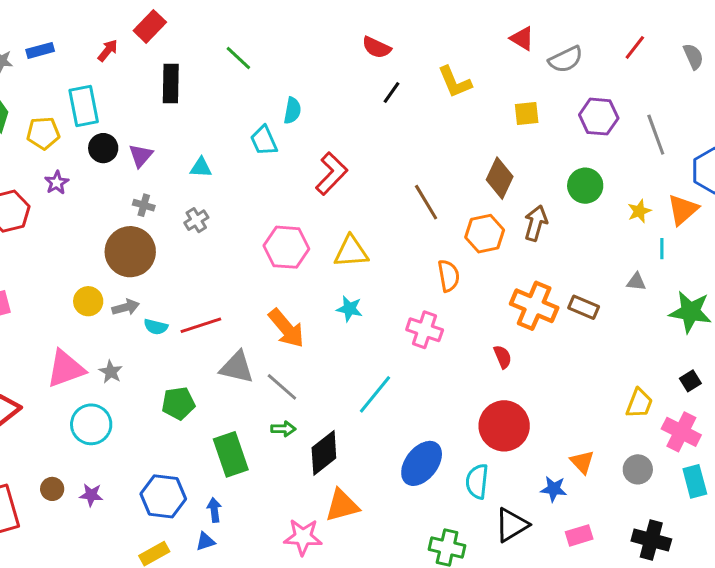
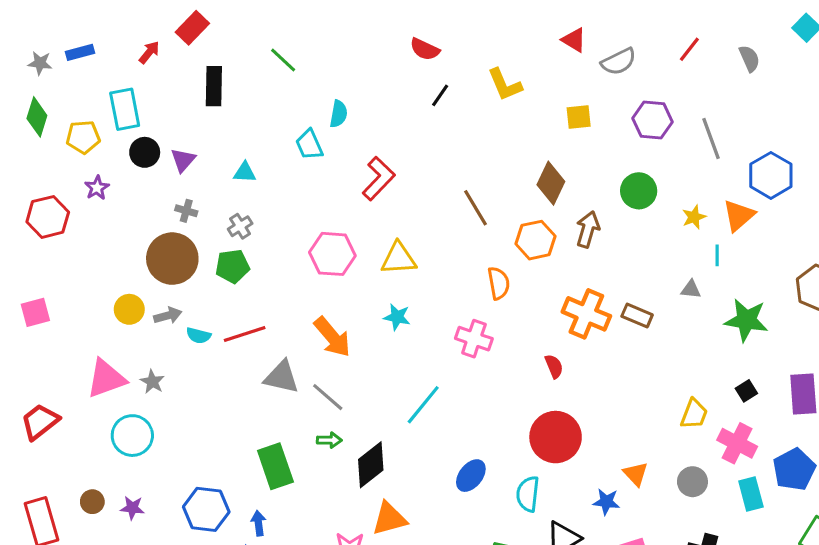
green pentagon: (178, 403) -> (232, 266), moved
blue ellipse: (422, 463) -> (471, 476), size x0.7

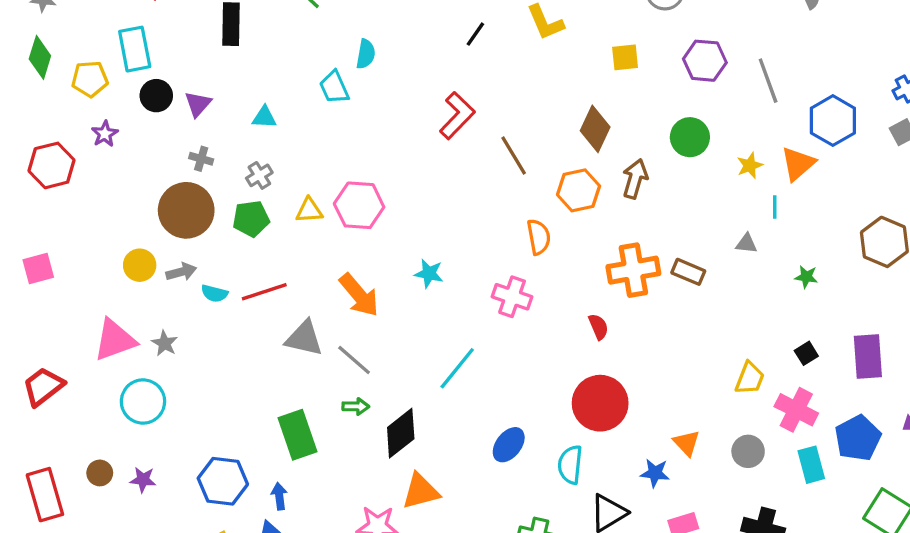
red L-shape: (379, 179) -> (457, 116), moved
yellow triangle: (399, 259) -> (309, 210), moved, size x0.7
orange cross: (586, 314) -> (633, 270), turned -33
green star: (746, 320) -> (806, 277), size x0.5

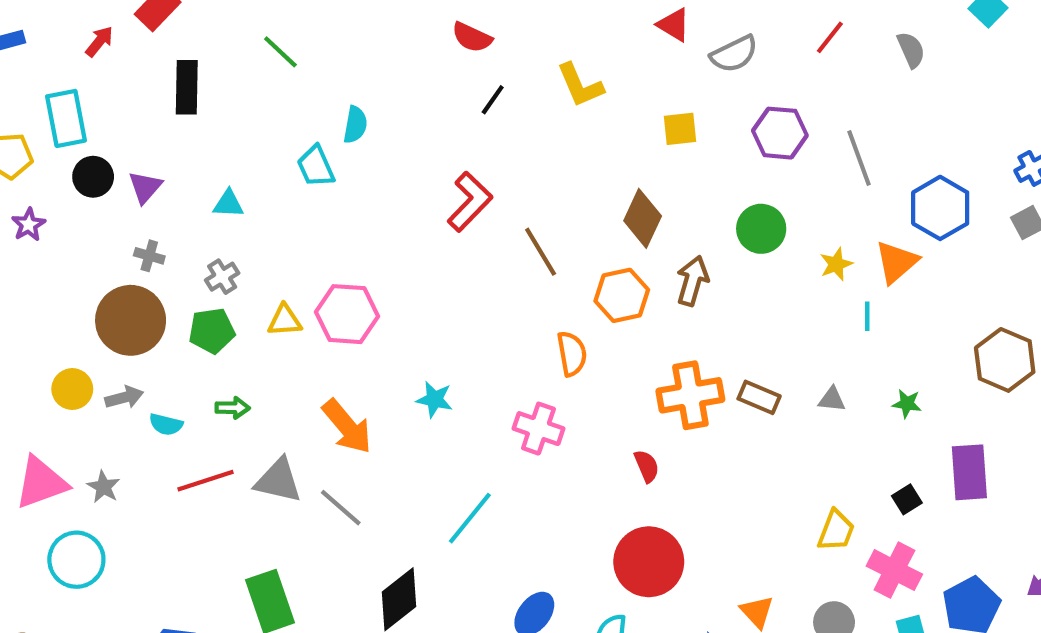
gray triangle: (746, 244) -> (832, 399), moved
red line: (264, 292) -> (205, 481), moved
purple rectangle: (868, 357) -> (969, 472), moved
green arrow: (356, 406) -> (233, 408), moved

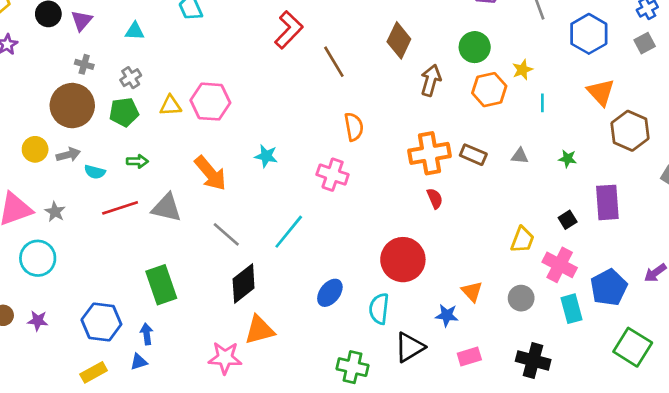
orange triangle: (896, 262) -> (601, 92), moved, turned -32
orange hexagon: (622, 295) -> (489, 90), moved
red semicircle: (647, 466) -> (435, 198), moved
gray line: (341, 508) -> (226, 234), moved

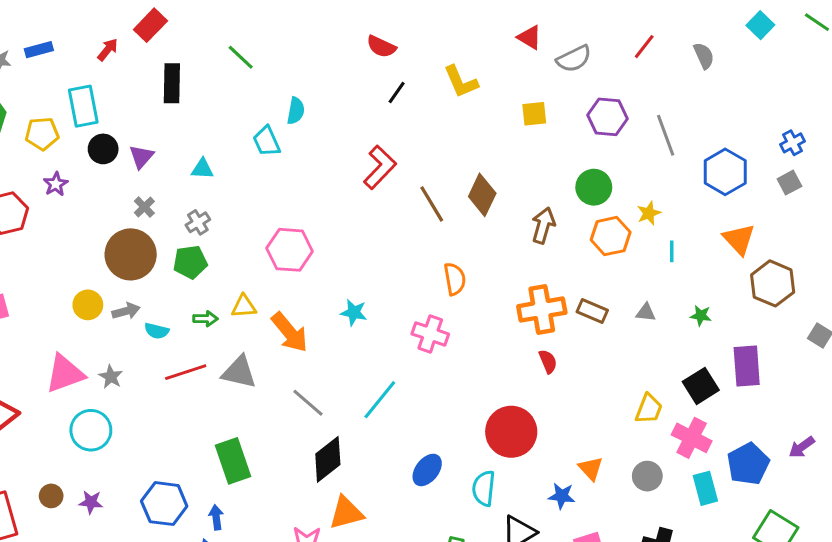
brown diamond: (399, 40) -> (482, 195), moved
gray cross: (84, 64) -> (144, 207), turned 30
yellow triangle: (171, 106) -> (244, 306), moved
black square: (568, 220) -> (701, 386), size x1.6

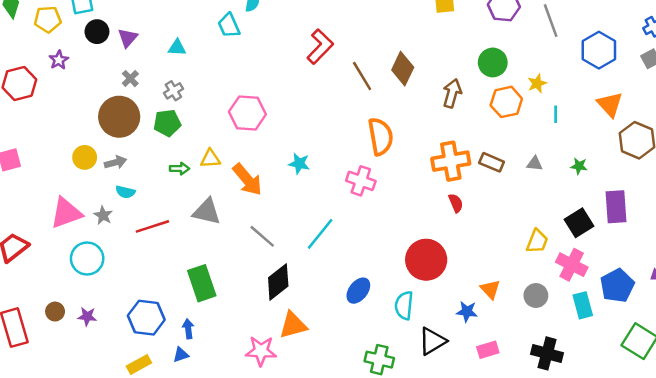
orange semicircle: (455, 279) -> (381, 136), size x1.4
cyan semicircle: (157, 331) -> (125, 192), moved
red line: (186, 372) -> (152, 226), moved

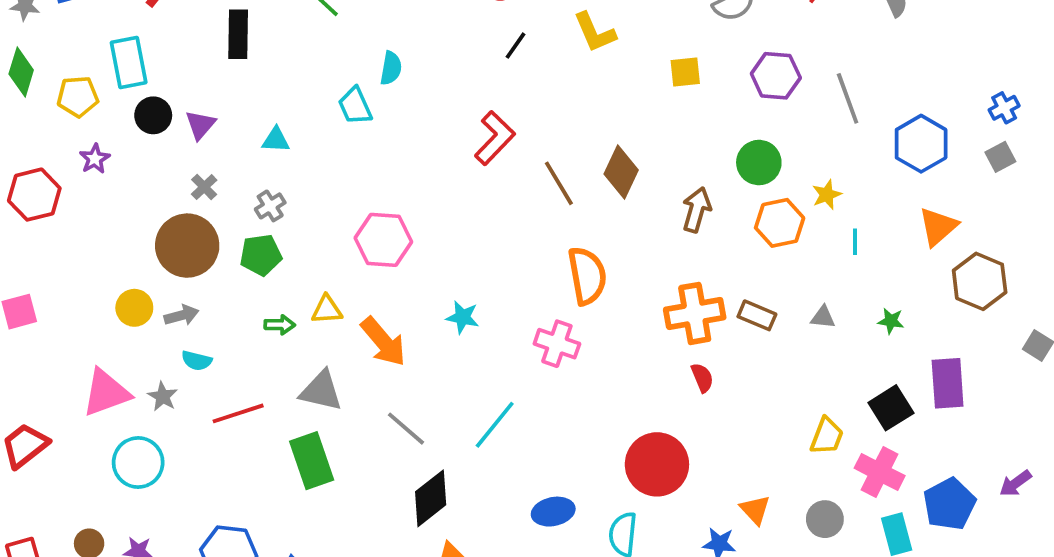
orange triangle: (610, 104) -> (938, 227), turned 32
green rectangle: (202, 283) -> (312, 461), moved
blue ellipse: (358, 291) -> (553, 512), turned 40

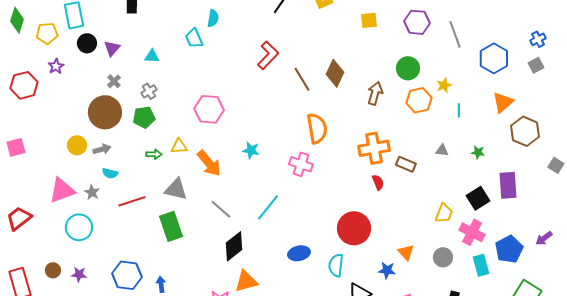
brown rectangle: (757, 315) -> (406, 164), moved

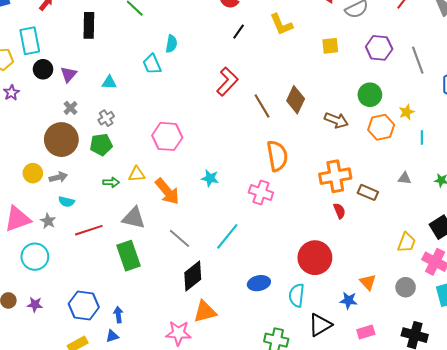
brown arrow: (375, 93) -> (336, 120), turned 95

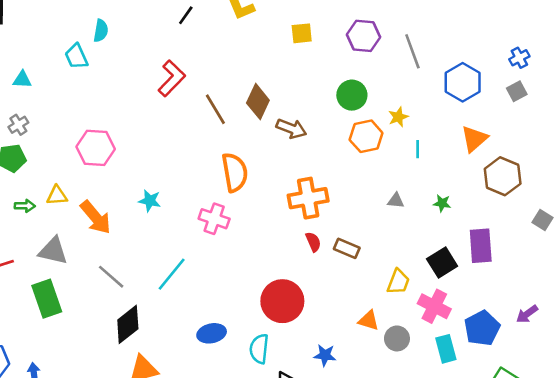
brown arrow: (336, 120) -> (291, 129), moved
brown rectangle: (368, 192) -> (347, 248), moved
orange triangle: (368, 282) -> (369, 320), moved, turned -30

